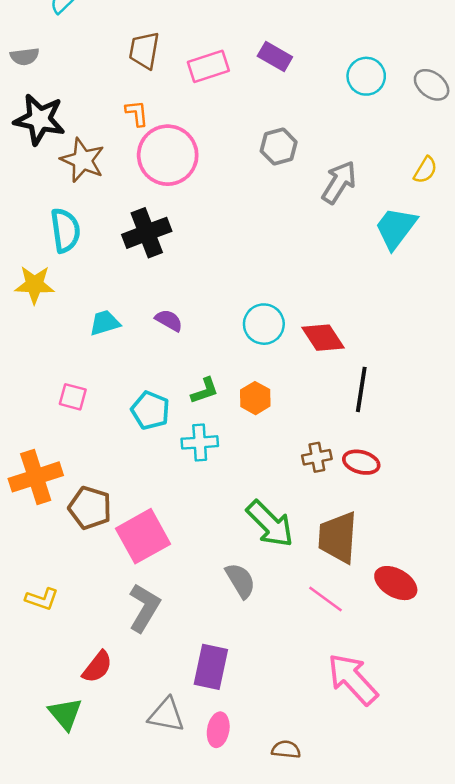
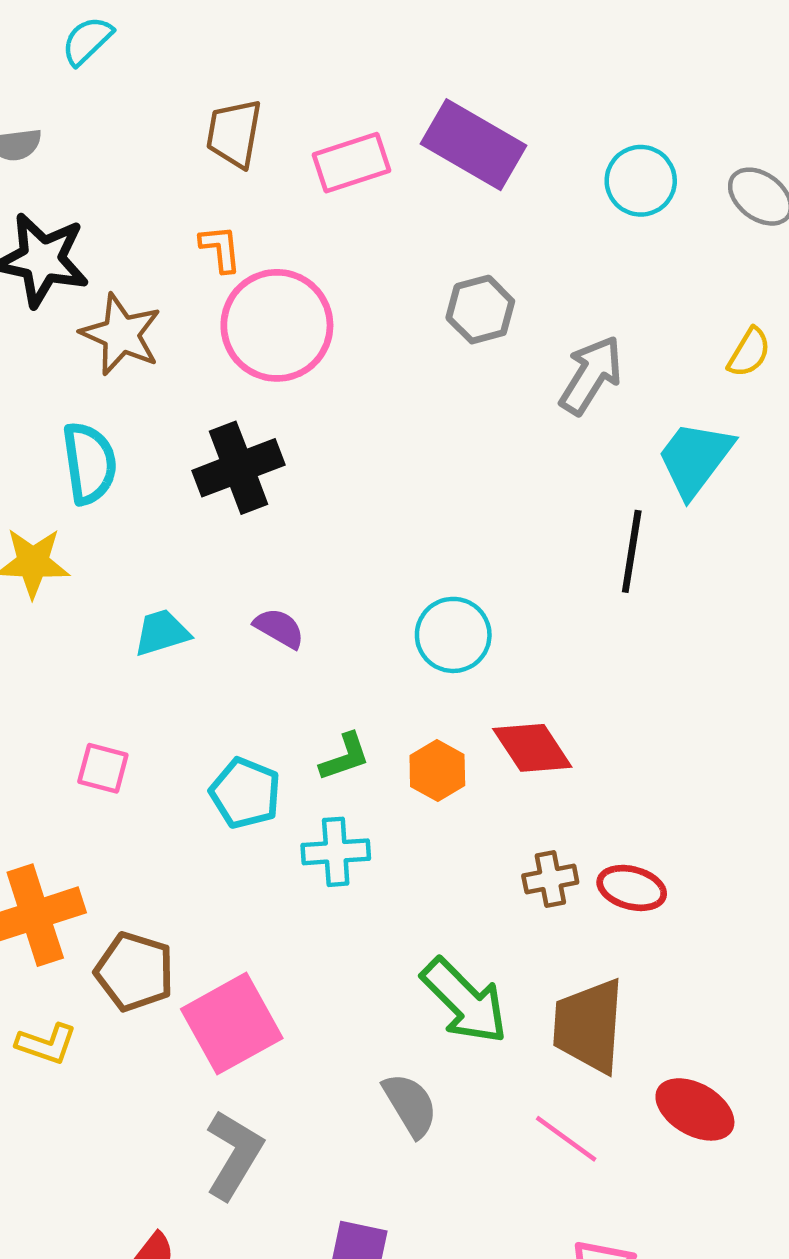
purple rectangle: (275, 56) -> (474, 145), size x1.6
red diamond: (323, 338) -> (532, 748), moved
black line: (361, 389) -> (632, 551), moved
yellow L-shape: (42, 599) -> (46, 1044), moved

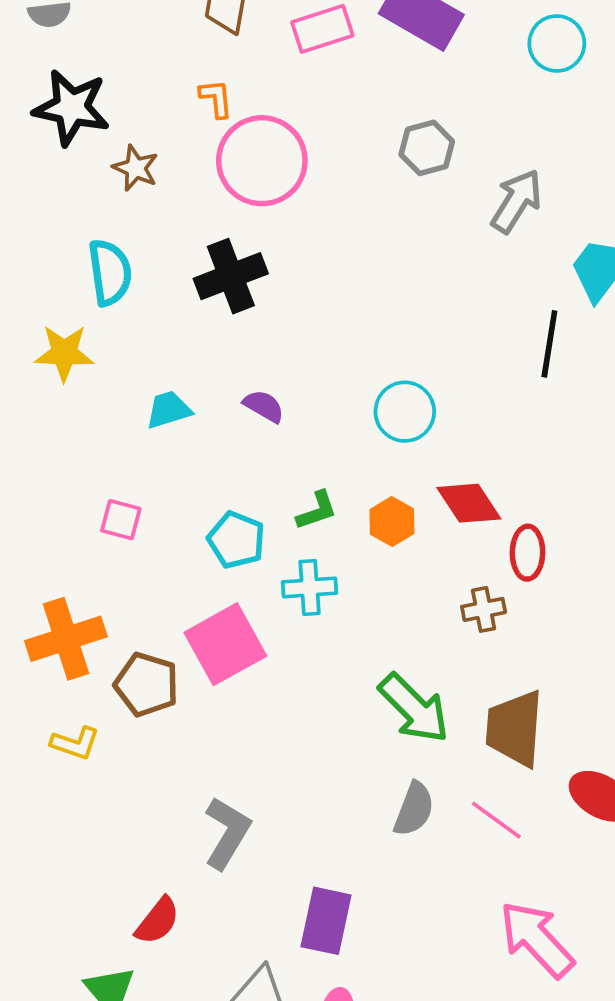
brown star: (121, 334) -> (136, 168), size x0.7
red ellipse: (632, 888) -> (527, 553), moved, turned 76
pink square: (232, 1024) -> (225, 644), moved
gray semicircle: (410, 1105) -> (414, 809), moved, turned 52

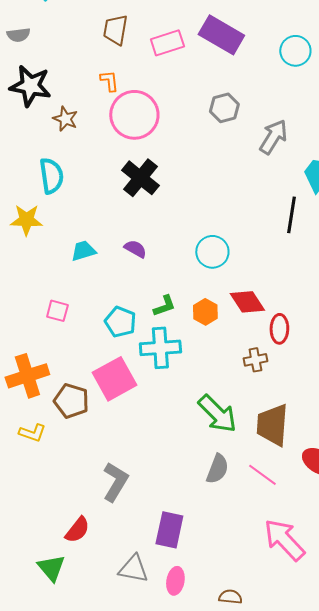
black cross: (231, 276) -> (140, 178), moved, turned -30
cyan cross: (310, 587) -> (160, 348), size x1.4

